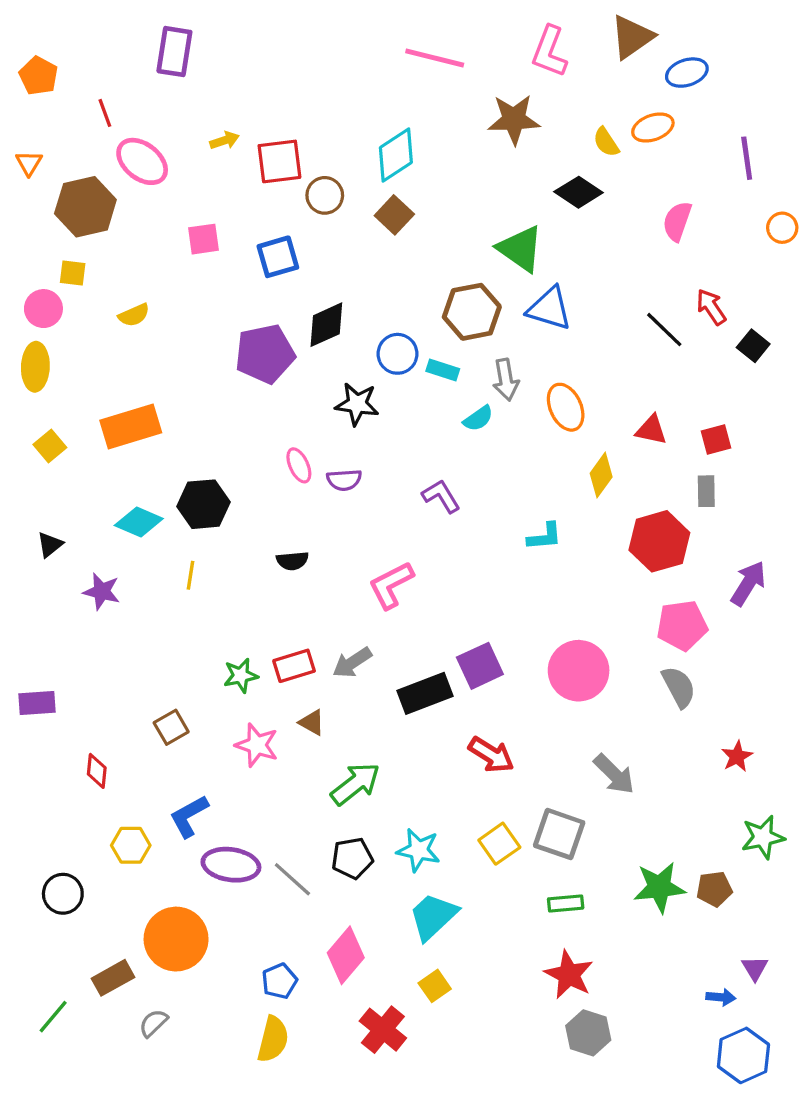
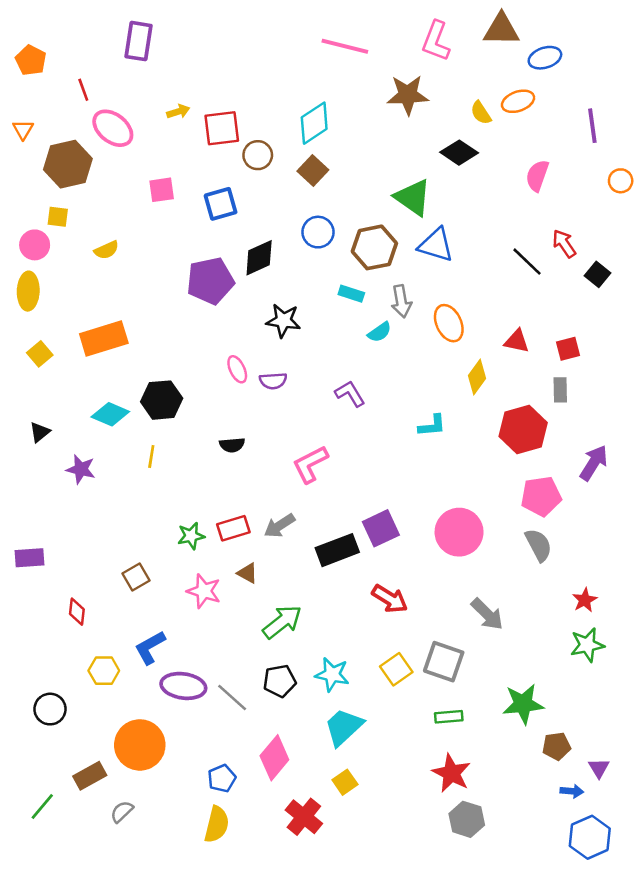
brown triangle: (632, 37) -> (501, 29), turned 36
blue circle: (397, 354) -> (318, 232), moved
green star: (763, 837) -> (587, 645), moved
brown pentagon: (714, 889) -> (556, 746), moved

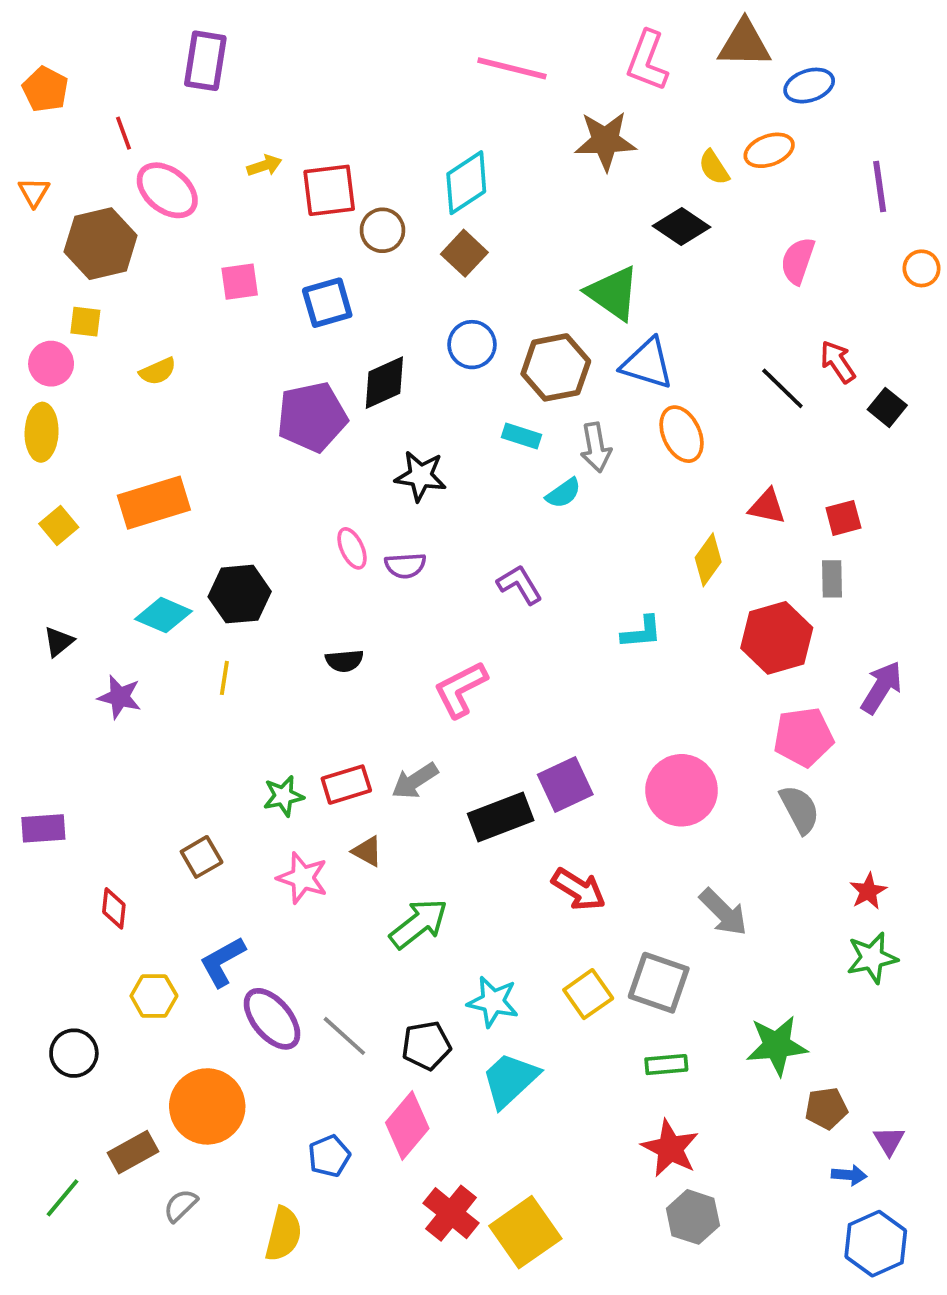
orange ellipse: (449, 323) -> (682, 434), moved
black pentagon: (280, 681) -> (426, 1046), moved
purple ellipse: (183, 686) -> (272, 1019), turned 42
yellow square: (345, 782) -> (525, 1232), moved, size x1.8
yellow semicircle: (217, 824) -> (283, 1234), moved

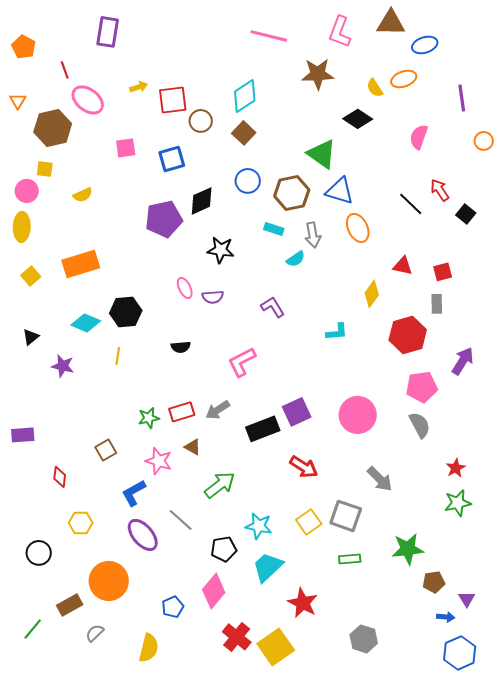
blue L-shape: (222, 962) -> (134, 493), moved
gray line: (344, 1036) -> (181, 520), moved
red star: (670, 1148) -> (303, 603), moved

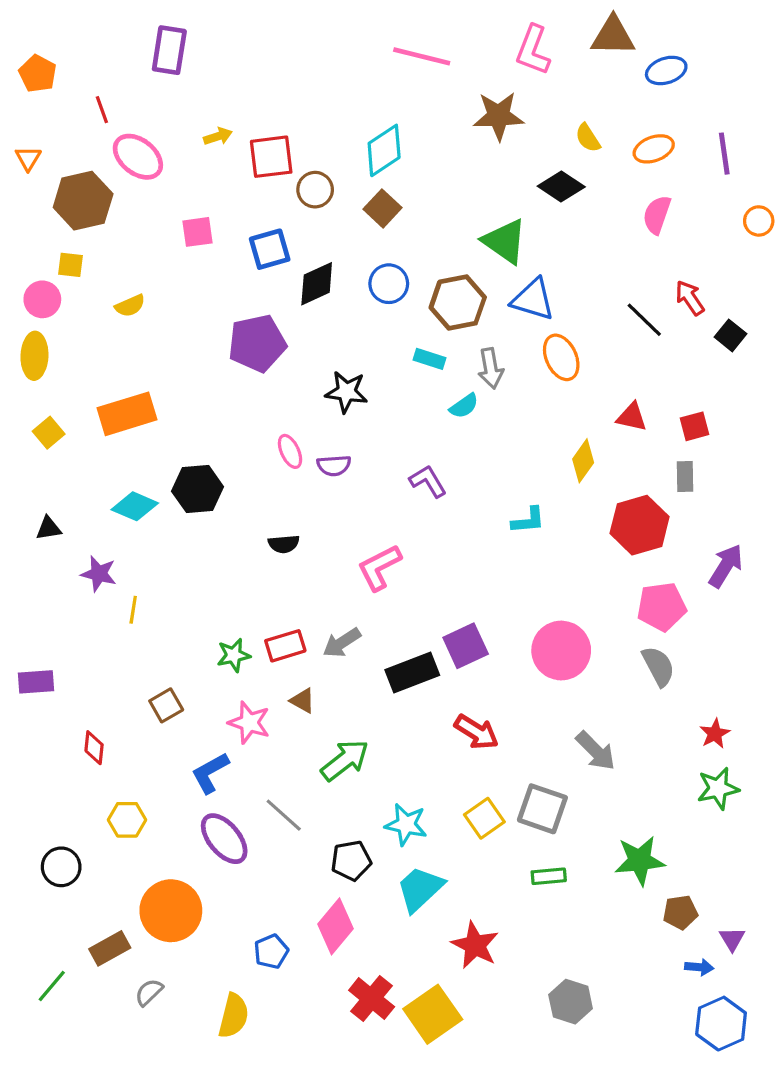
orange ellipse: (404, 79) -> (654, 149), moved
black diamond: (202, 201) -> (317, 284), moved
black triangle: (31, 337) -> (49, 528), turned 30
yellow line: (118, 356) -> (133, 610), moved

